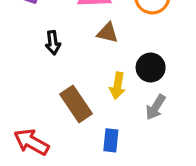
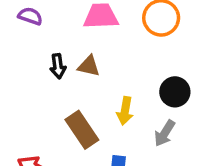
brown triangle: (108, 33) -> (89, 66), moved
black circle: (151, 68) -> (175, 92), moved

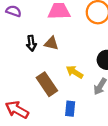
yellow arrow: (125, 111) -> (75, 72), turned 112

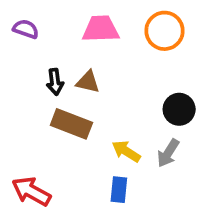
yellow arrow: (75, 72) -> (126, 151), moved
brown rectangle: (47, 84) -> (71, 124), moved, turned -35

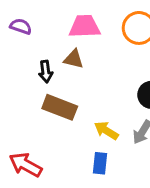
brown triangle: (88, 82) -> (74, 59), moved

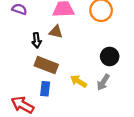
blue rectangle: (100, 163) -> (45, 89), moved

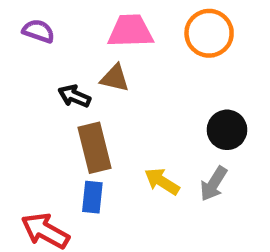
black arrow: (37, 40) -> (74, 96), turned 120
brown rectangle: (46, 65) -> (95, 148), turned 55

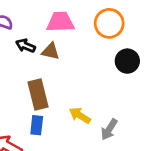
black arrow: (74, 96) -> (25, 46), moved
black circle: (227, 130) -> (127, 61), moved
gray arrow: (214, 184) -> (109, 129), moved

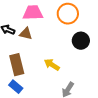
yellow arrow: (80, 115) -> (52, 65), moved
blue rectangle: (37, 125) -> (16, 87), turned -56

